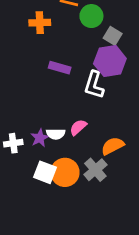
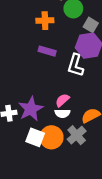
orange cross: (40, 23) -> (45, 21), moved
white semicircle: (56, 134) -> (62, 113), moved
purple star: (40, 138) -> (31, 109), size x1.6

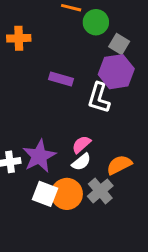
orange cross: (45, 21) -> (19, 38), moved
white semicircle: (62, 113) -> (81, 162), turned -40

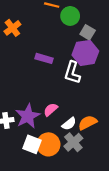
orange cross: (19, 38) -> (12, 28), turned -35
pink semicircle: (81, 144) -> (51, 110), moved
white semicircle: (81, 162) -> (69, 124), moved

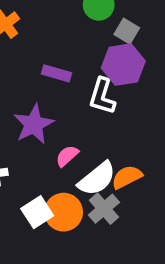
purple star: (28, 116) -> (34, 124), moved
white semicircle: (69, 124) -> (97, 179), size x1.6
white square: (32, 144) -> (37, 212), turned 36

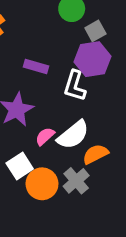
gray square: (127, 31) -> (95, 31), turned 30
white semicircle: (97, 179) -> (73, 135), moved
white square: (37, 212) -> (20, 166), moved

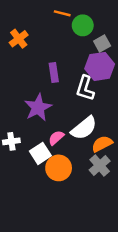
purple rectangle: (36, 67) -> (54, 72), turned 66
pink semicircle: (45, 136) -> (56, 138), moved
gray cross: (76, 181) -> (100, 166), moved

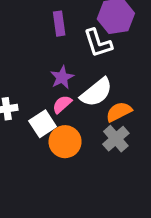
white L-shape: (85, 88) -> (98, 43), turned -35
purple star: (38, 108) -> (62, 77), moved, size x0.7

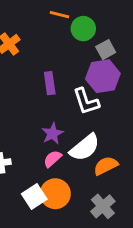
white square: (43, 124) -> (34, 197), moved
gray cross: (116, 139) -> (103, 206), moved

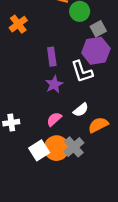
purple star: (52, 134) -> (54, 84), moved
white semicircle: (85, 148) -> (81, 110), size x0.6
gray cross: (103, 206) -> (74, 147), moved

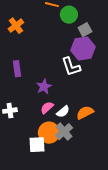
purple rectangle: (52, 57) -> (17, 69), moved
purple star: (54, 84) -> (44, 87), moved
white semicircle: (81, 110) -> (63, 112), moved
white square: (39, 150) -> (37, 145), moved, turned 30

